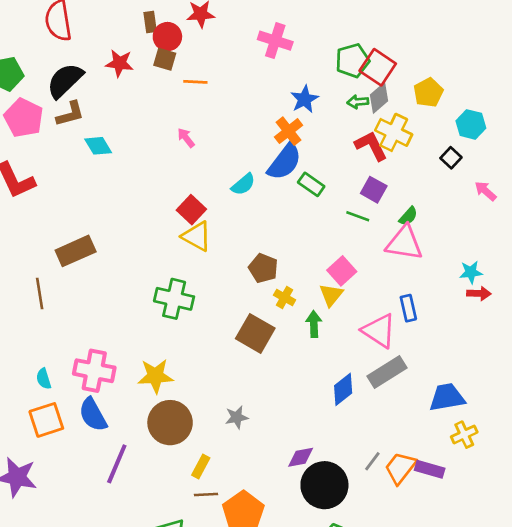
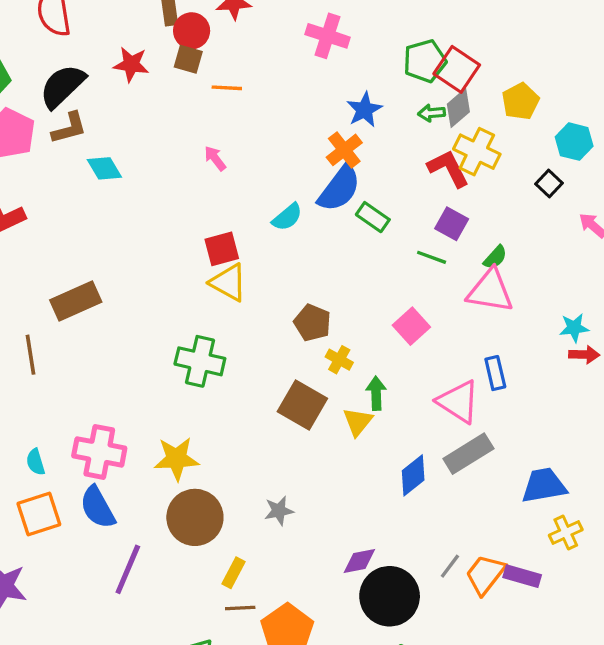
red square: (191, 210) -> (222, 249), turned 32
yellow triangle: (331, 295) -> (358, 422), moved

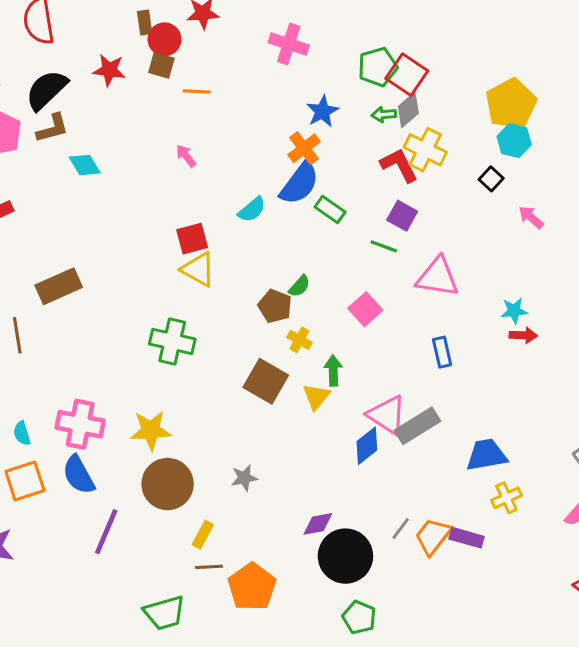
yellow pentagon: (520, 101) -> (511, 104), moved, size x1.5
green semicircle: (495, 257) -> (299, 286), moved
pink triangle: (458, 402) -> (387, 415), moved

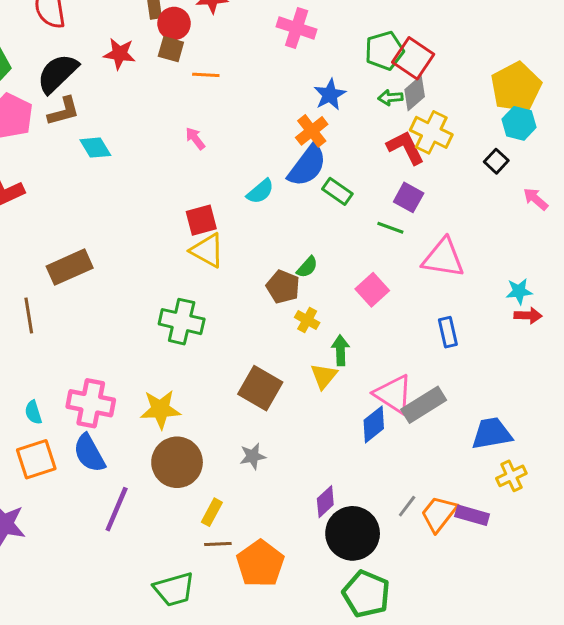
brown square: (266, 381) -> (260, 388), moved
purple diamond: (318, 524) -> (325, 502), turned -32
green pentagon: (359, 617) -> (366, 594), size x1.4

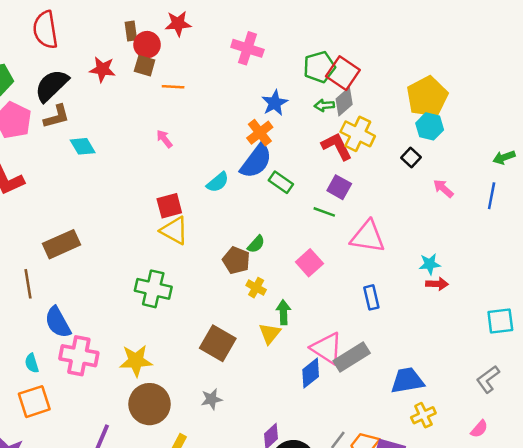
blue semicircle: (89, 453) -> (58, 322), moved

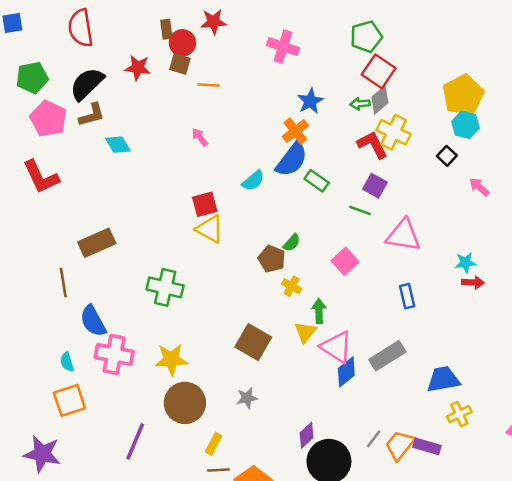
green pentagon: (319, 67) -> (366, 37), moved
green cross: (153, 289) -> (165, 287), moved
pink triangle: (327, 348) -> (336, 347), moved

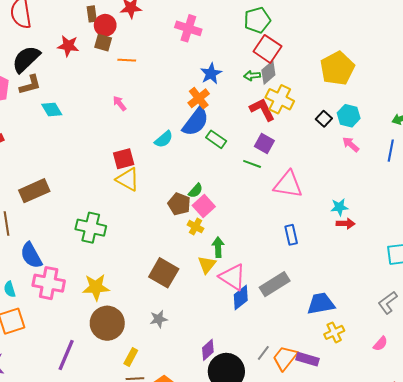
cyan hexagon: (466, 125) -> (349, 116), moved
pink square: (345, 261) -> (204, 206), moved

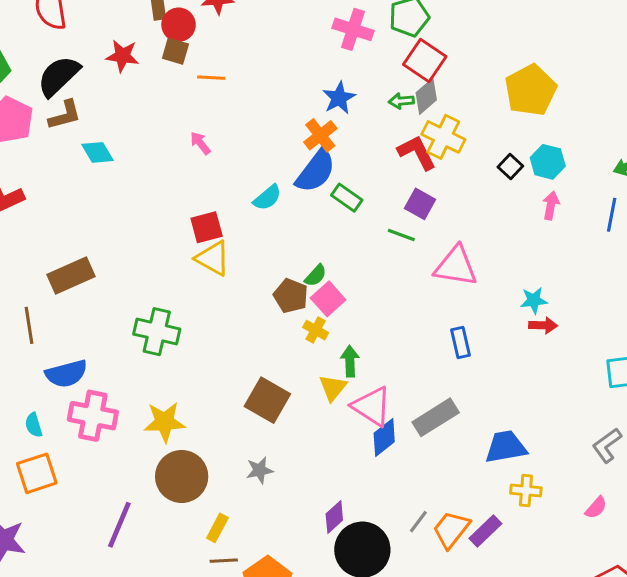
pink cross: (188, 28) -> (353, 29), moved
pink arrow: (351, 144) -> (551, 205), turned 60
blue semicircle: (31, 255) -> (66, 374), turned -76
yellow cross: (334, 332) -> (526, 490), turned 30
purple rectangle: (308, 359) -> (485, 531), turned -60

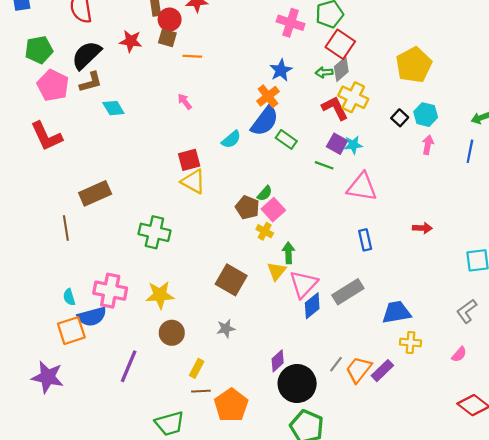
cyan star: (534, 300) -> (353, 145), moved
blue semicircle: (66, 374) -> (92, 317), moved
pink triangle: (372, 406) -> (304, 284), turned 40
brown circle: (182, 476) -> (172, 333), size x0.7

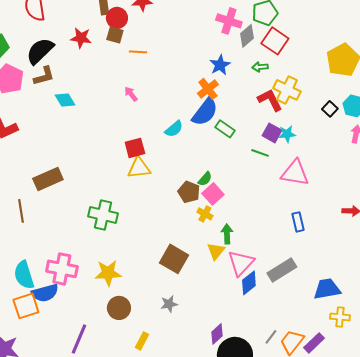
gray diamond: (341, 69) -> (247, 36), moved
yellow triangle: (193, 182) -> (139, 168), turned -35
cyan semicircle: (69, 297) -> (24, 275), size x1.8

